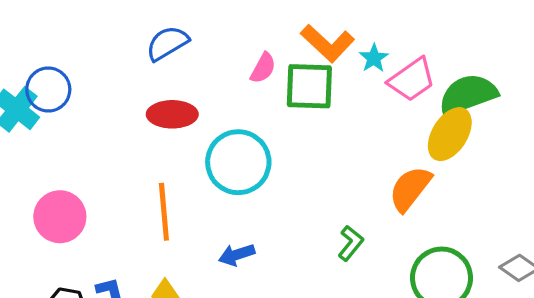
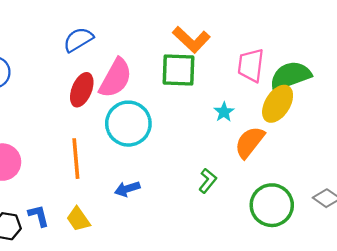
cyan star: (374, 58) -> (224, 112), moved
pink semicircle: (263, 68) -> (116, 78), moved, size x1.8
pink trapezoid: (412, 80) -> (251, 65), turned 132
red ellipse: (172, 114) -> (82, 90), turned -68

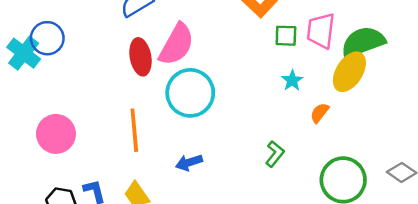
green square: (179, 70) -> (286, 36), moved, size x0.6
red ellipse: (82, 90) -> (141, 57), turned -32
orange semicircle: (250, 142) -> (320, 113), size x0.6

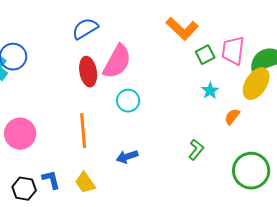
green square: (286, 36) -> (205, 55), turned -30
cyan circle: (190, 93) -> (128, 101), size x0.6

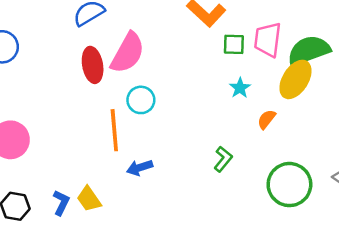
green square: (205, 55) -> (234, 44), turned 30
orange line: (83, 131) -> (114, 130), moved
blue L-shape: (51, 180) -> (61, 203), moved, turned 40

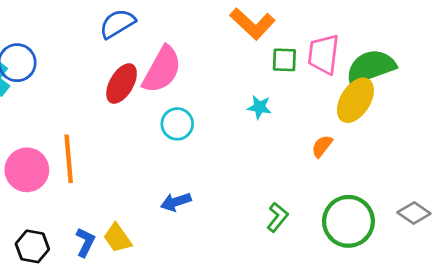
red ellipse: (93, 65) -> (122, 84), turned 40
cyan star: (240, 88) -> (259, 107), moved, turned -30
orange line: (114, 130) -> (69, 159), moved
green L-shape: (223, 159) -> (277, 217), moved

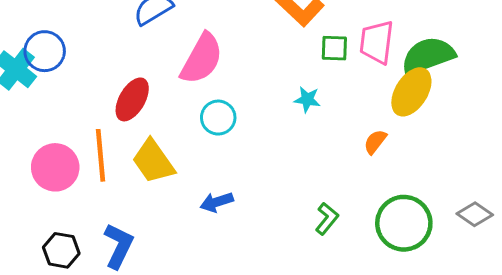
red ellipse: (122, 84) -> (132, 99), moved
yellow trapezoid: (117, 238) -> (153, 161), moved, size x1.4
blue L-shape: (85, 242) -> (119, 246), size x1.4

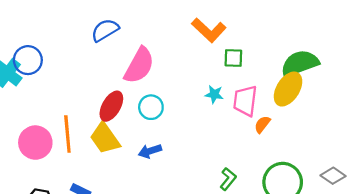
pink trapezoid: (377, 42) -> (245, 101), moved
red ellipse: (132, 99) -> (111, 106), moved
blue arrow: (217, 202) -> (150, 151), moved

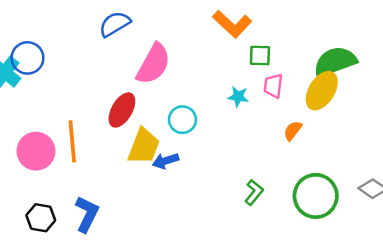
pink trapezoid: (245, 101) -> (273, 86), moved, size x0.7
cyan circle: (151, 107) -> (182, 120), moved
yellow trapezoid: (105, 138) -> (144, 146), moved, turned -124

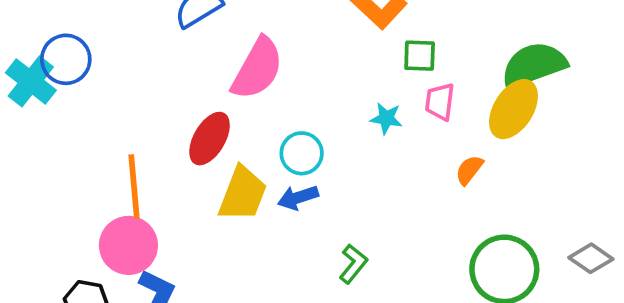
pink circle: (36, 151) -> (128, 245), moved
blue arrow: (166, 161) -> (298, 198), moved
green L-shape: (254, 192) -> (353, 264), moved

